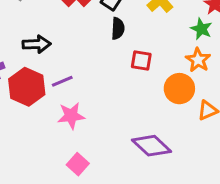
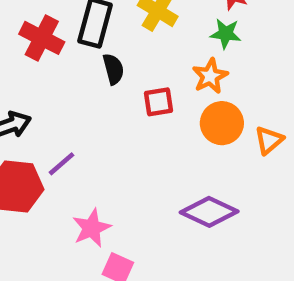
orange star: (198, 60) -> (210, 76), moved, turned 30
pink star: (71, 116) -> (92, 228), moved

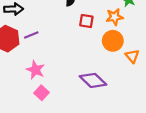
orange triangle: (269, 140) -> (132, 56), turned -48
pink star: (92, 228) -> (35, 70), turned 30

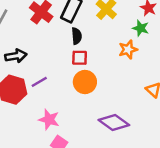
red square: (86, 21) -> (80, 58), moved
orange circle: (113, 41) -> (85, 82), moved

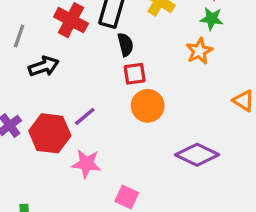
black arrow: (16, 56) -> (44, 66), moved
pink star: (49, 120) -> (86, 164), moved

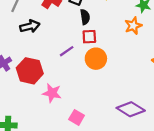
purple line: (85, 116) -> (67, 51), moved
purple diamond: (197, 155) -> (131, 109), moved

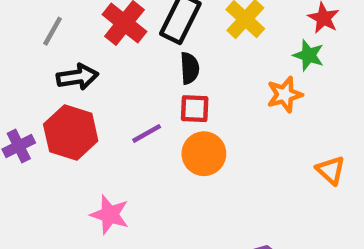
red hexagon: (30, 71) -> (71, 132), moved

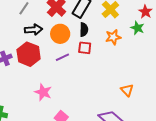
orange star: (285, 95) -> (113, 37), moved
orange circle: (204, 154) -> (60, 34), moved
orange triangle: (331, 170) -> (127, 90), moved

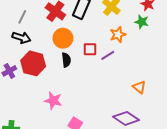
black arrow: (33, 30) -> (21, 38), moved, turned 30
black semicircle: (84, 30) -> (66, 60), moved
purple line: (62, 57) -> (108, 55), moved

